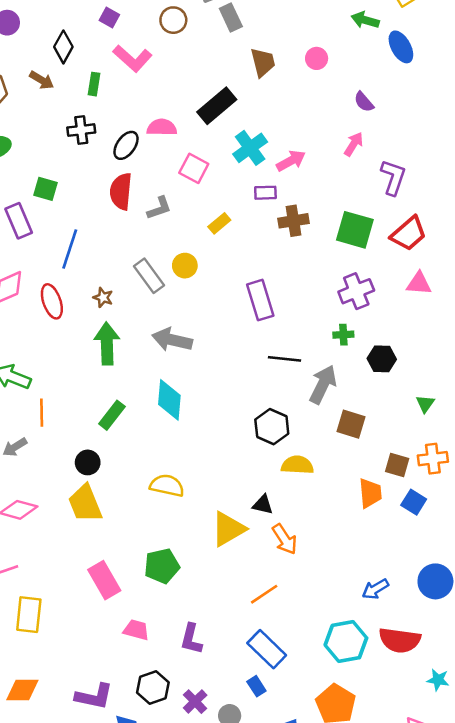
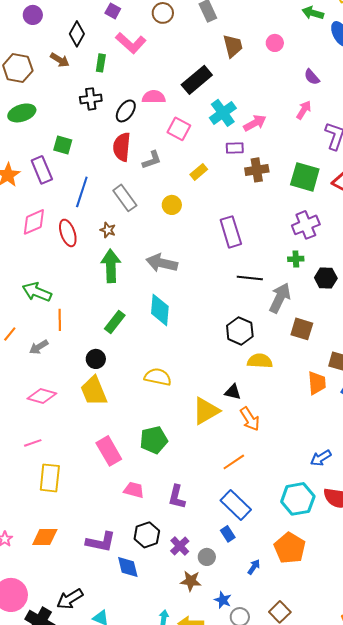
gray rectangle: (149, 276) -> (125, 198), moved

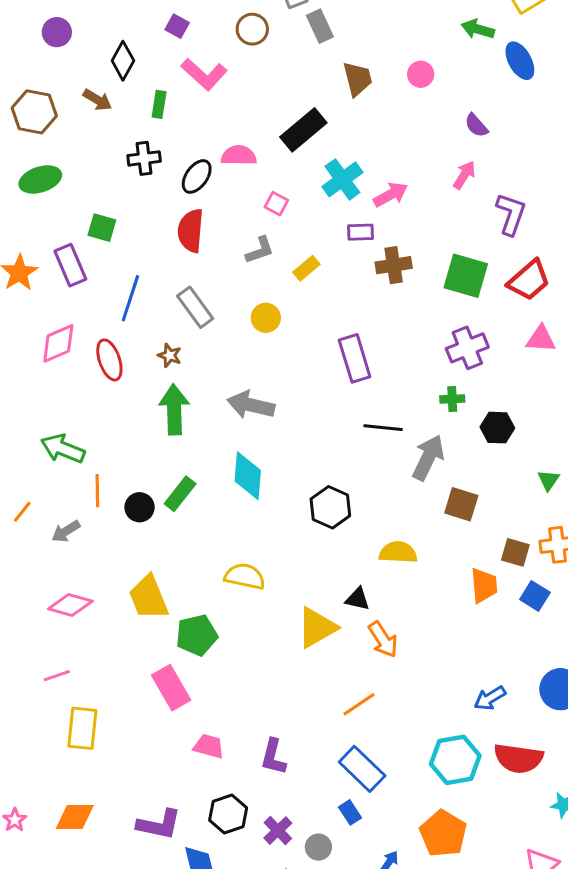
pink square: (179, 129) -> (276, 204), size x0.7
gray L-shape: (152, 160) -> (260, 250), moved
black hexagon: (240, 331) -> (330, 507), moved
black circle: (96, 359) -> (140, 507), moved
green pentagon: (154, 440) -> (197, 635), moved

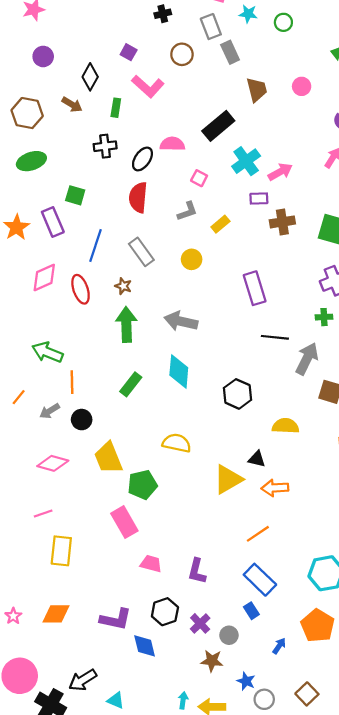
black circle: (140, 507) -> (82, 420), moved
orange arrow: (383, 640) -> (275, 488), turned 120

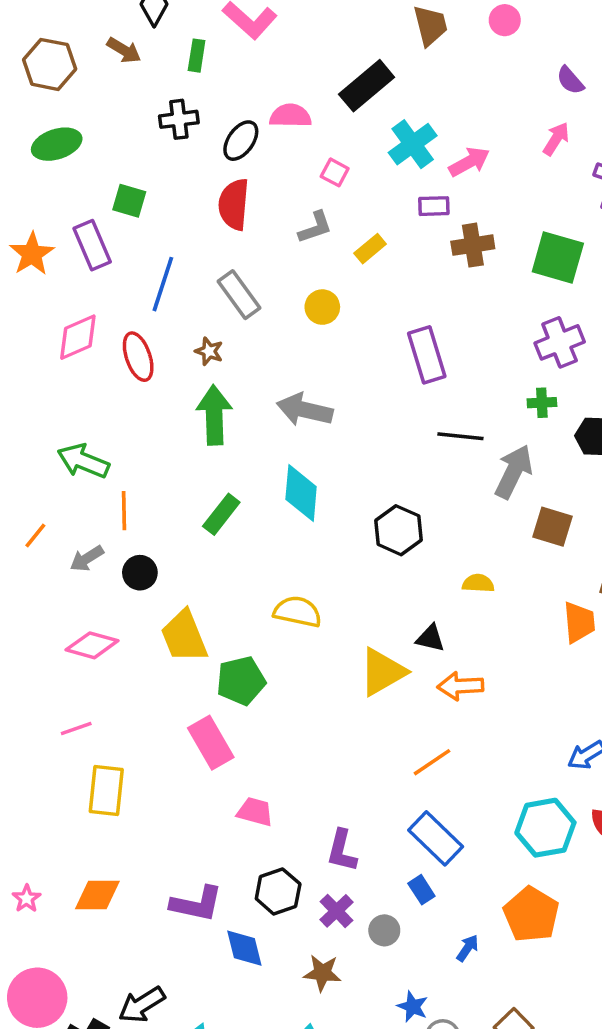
yellow semicircle: (286, 426) -> (478, 583), size x0.7
purple L-shape: (197, 571) -> (342, 851), moved
brown star: (212, 661) -> (322, 973), moved

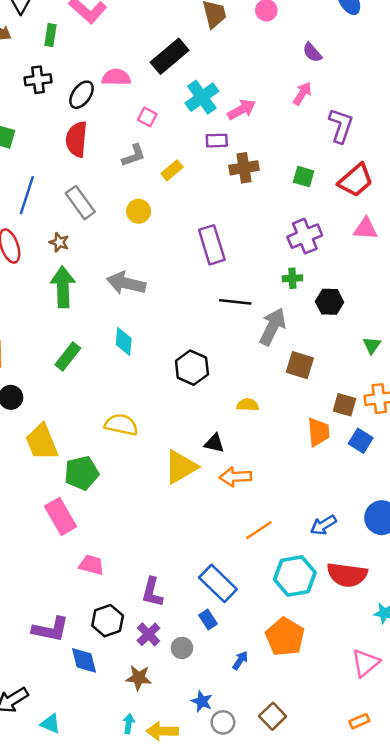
green square: (558, 257) -> (304, 177), size x0.6
cyan diamond: (301, 493) -> (124, 342), size x0.7
orange line: (432, 762) -> (259, 530), moved

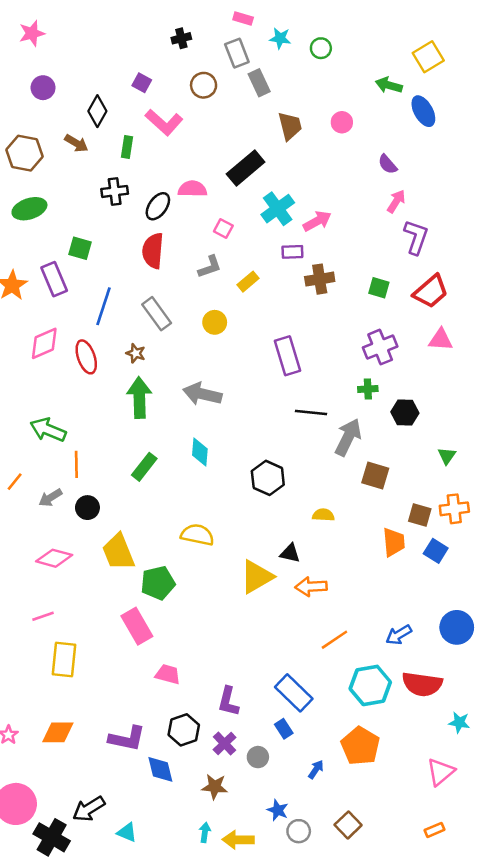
pink arrow: (302, 93) -> (396, 201), moved

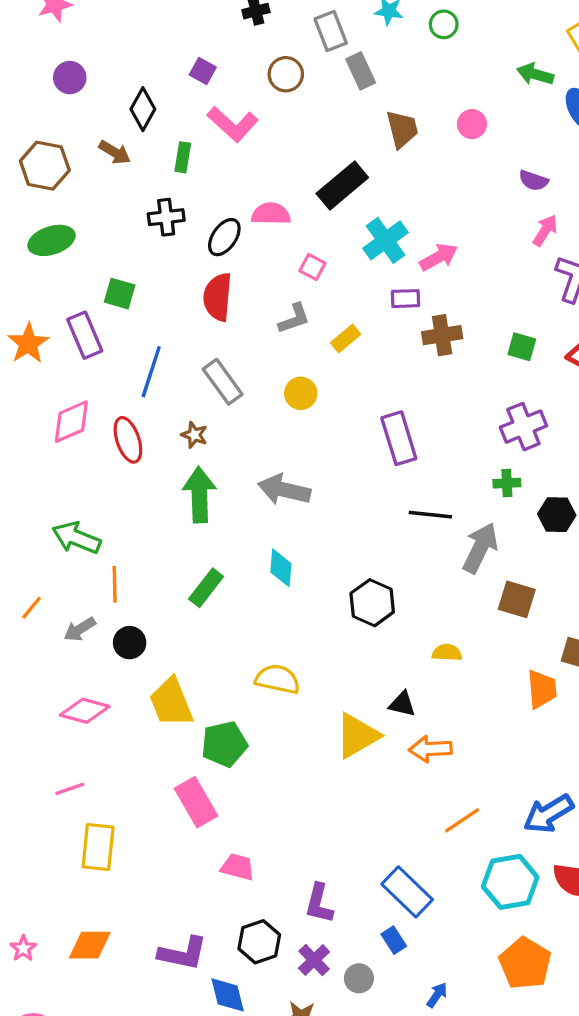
purple semicircle: (388, 164) -> (533, 181), turned -30
blue arrow: (399, 635) -> (548, 814), size x1.4
orange pentagon: (360, 746) -> (525, 963), moved

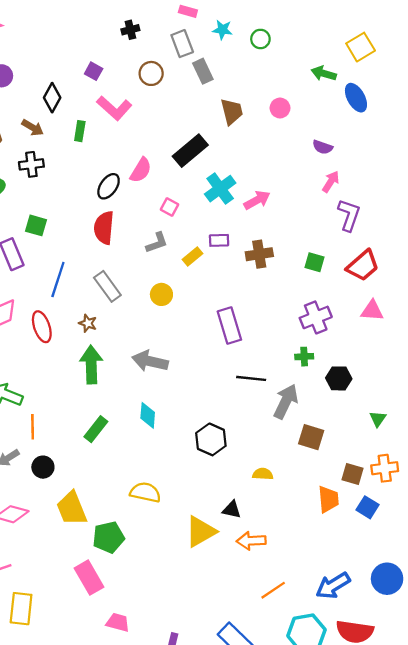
pink semicircle: (271, 214) -> (141, 170), turned 120
black cross: (166, 217) -> (31, 164), moved
purple rectangle: (405, 299) -> (219, 240), moved

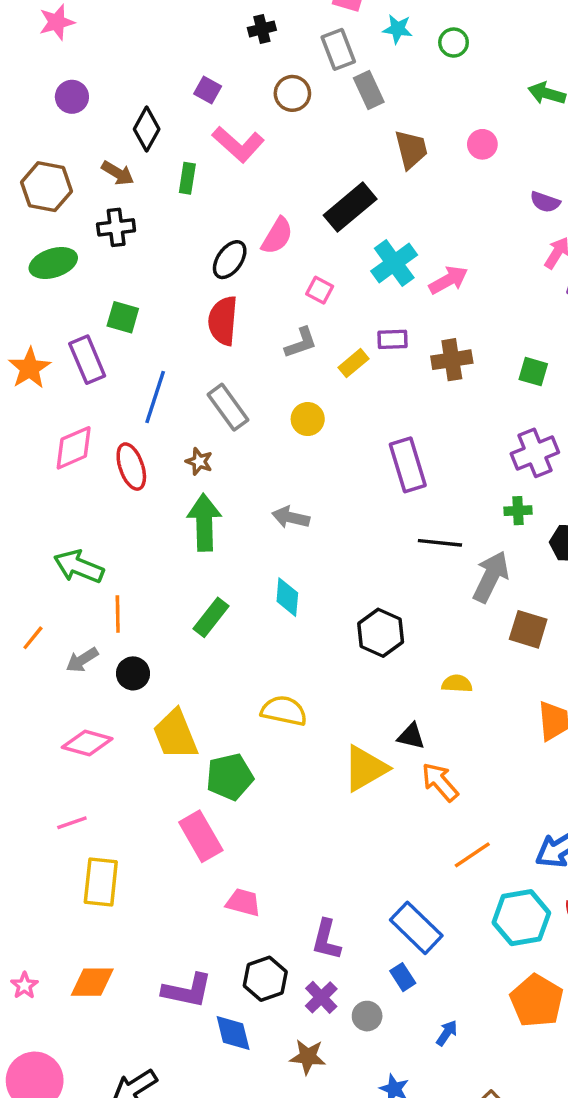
gray arrow: (150, 361) -> (291, 517), size x0.7
orange arrow: (251, 541) -> (440, 782), turned 52

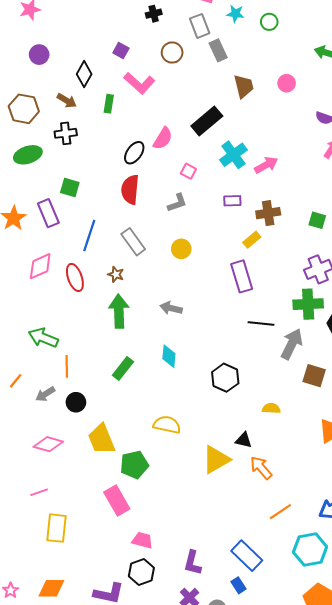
yellow rectangle: (353, 363) -> (252, 240), moved
green cross: (518, 511) -> (308, 304), size x1.8
black hexagon: (265, 979) -> (141, 572), moved

